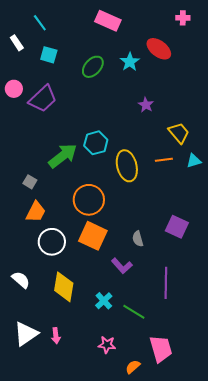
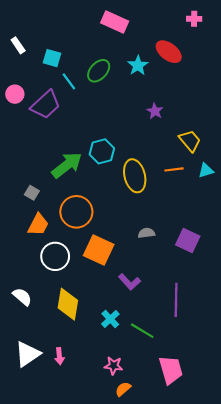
cyan line: (40, 23) -> (69, 81), moved
orange circle: (89, 200) -> (76, 212), moved
gray semicircle: (138, 239) -> (146, 233), moved, turned 98
orange semicircle: (133, 367) -> (123, 389), moved

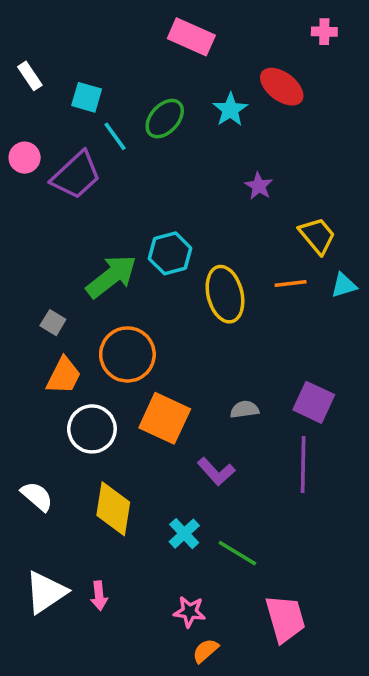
gray semicircle: (146, 233) -> (245, 409), moved
purple line: (176, 300) -> (303, 464), moved

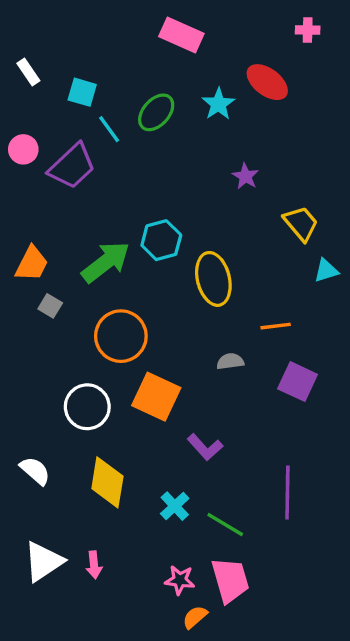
orange line: (291, 284) -> (276, 326), moved
orange trapezoid: (64, 376) -> (32, 264), moved
gray semicircle: (245, 409) -> (230, 361), moved
purple line: (303, 464) -> (287, 493), moved
pink trapezoid: (285, 619) -> (230, 580), moved

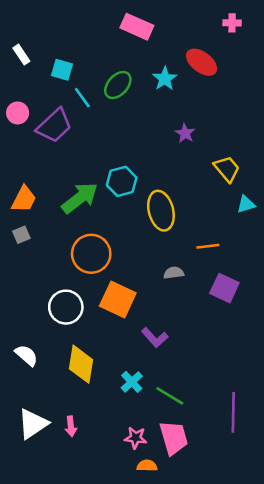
gray square: (50, 306) -> (21, 235), moved, turned 36
purple line: (287, 493) -> (233, 412), moved
orange semicircle: (195, 617) -> (147, 466), turned 42

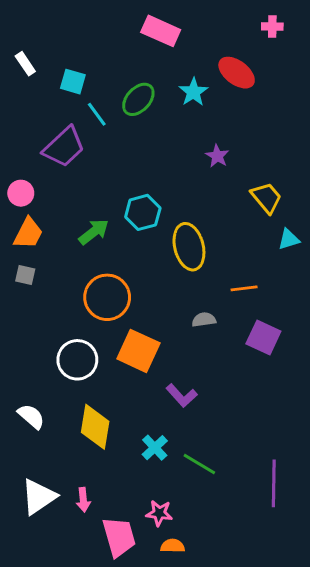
pink circle: (18, 113) -> (21, 193), moved
green arrow: (80, 198) -> (94, 232), size x0.7
gray square: (21, 235) -> (25, 275), turned 36
pink trapezoid: (174, 438) -> (119, 537), moved

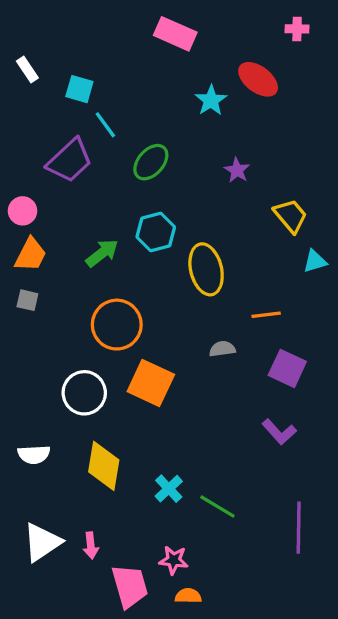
green ellipse: (138, 99) -> (151, 162), moved
purple L-shape: (182, 396) -> (279, 432), moved
white semicircle: (31, 416) -> (34, 455), turned 136

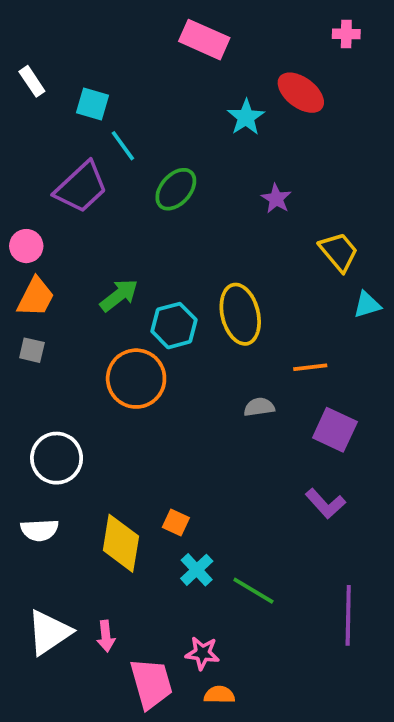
cyan hexagon: (156, 232) -> (174, 326), moved
orange square: (151, 383) -> (176, 522), moved, size x0.5
white circle: (84, 393) -> (57, 458), moved

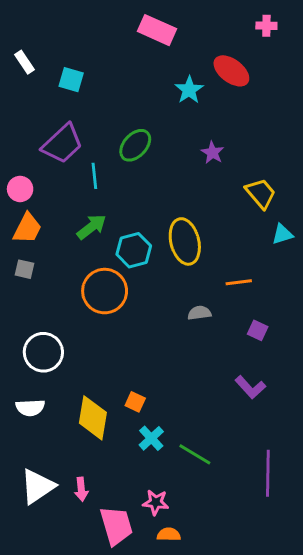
cyan line: (123, 146) -> (94, 176), moved, turned 30
purple square: (335, 430) -> (258, 330), size x0.6

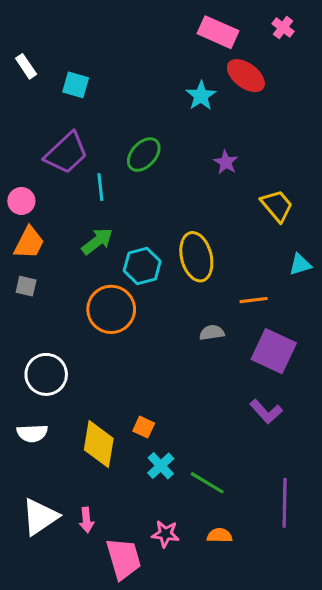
pink cross: (266, 26) -> (283, 28), turned 36
pink rectangle: (157, 30) -> (218, 32), moved
cyan triangle: (282, 234) -> (300, 264), moved
purple square: (258, 330) -> (274, 351), size x2.0
orange semicircle: (169, 534) -> (220, 535), moved

